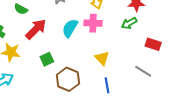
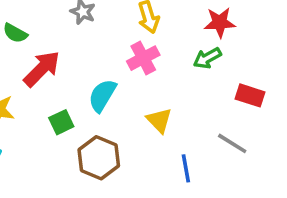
pink cross: (93, 23) -> (143, 58), turned -30
cyan semicircle: (70, 28) -> (102, 95), moved
blue line: (107, 85) -> (186, 168), moved

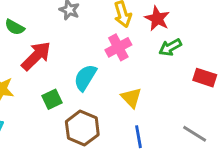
red star: (220, 22) -> (157, 19), moved, turned 30
gray line: (232, 143) -> (195, 134), moved
blue line: (186, 168) -> (138, 137), moved

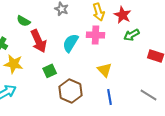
pink cross: (118, 47) -> (96, 35), turned 30
red arrow: (36, 56) -> (39, 41), turned 110
cyan semicircle: (85, 78) -> (71, 43), moved

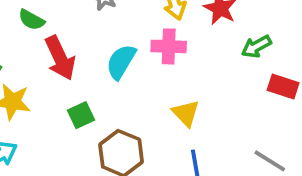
green arrow: (132, 35) -> (256, 46), moved

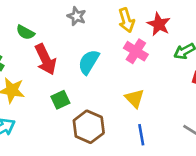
pink cross: (169, 46) -> (136, 51), moved, turned 30

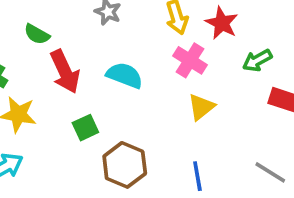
cyan semicircle: (89, 62) -> (125, 75), turned 80
yellow triangle: (135, 98) -> (201, 107), moved, turned 35

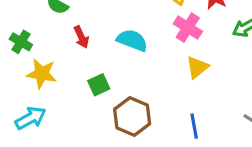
red arrow: (65, 72) -> (81, 37), size x0.6

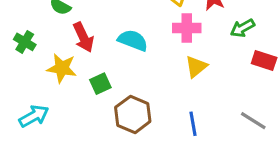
pink cross: (188, 28) -> (187, 28), turned -32
red arrow: (81, 37) -> (83, 37), size x1.4
yellow star: (42, 74) -> (62, 68), moved

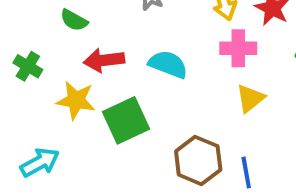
red arrow: (83, 37) -> (104, 60), turned 108
green square: (100, 84) -> (126, 120), size x1.6
brown hexagon: (133, 114) -> (198, 160), moved

